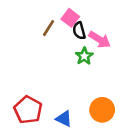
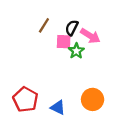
pink square: (70, 18) -> (64, 42), moved, turned -35
black semicircle: (79, 31) -> (72, 28), turned 42

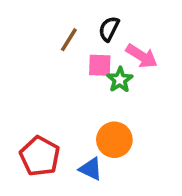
black semicircle: (72, 28) -> (109, 29), moved
orange circle: (93, 99) -> (114, 140), moved

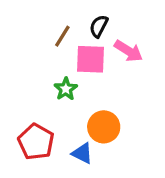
pink square: (100, 65) -> (91, 59), size x1.4
green star: (120, 80) -> (66, 89), moved

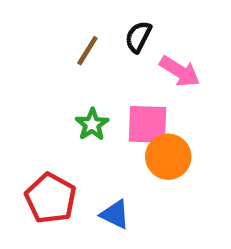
pink square: (91, 59) -> (147, 124), moved
orange circle: (104, 127) -> (168, 157), moved

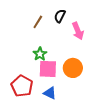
pink arrow: (180, 71) -> (78, 31), turned 36
pink square: (147, 124) -> (48, 69), moved

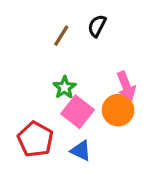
pink arrow: (78, 31) -> (126, 86), moved
pink square: (48, 69) -> (78, 112), turned 36

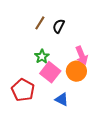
black semicircle: (97, 26) -> (59, 26), moved
blue triangle: (81, 151) -> (62, 99), moved

